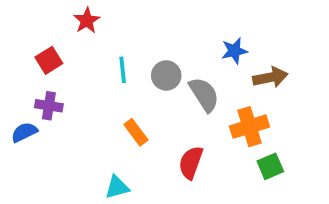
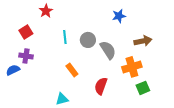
blue star: (234, 51) -> (119, 16), moved

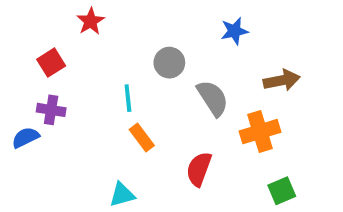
cyan line: (65, 37) -> (128, 98), moved
gray circle: (88, 40) -> (169, 63), moved
green square: (143, 88) -> (282, 191), moved

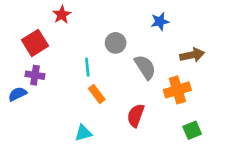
red square: (51, 63) -> (35, 43), size x1.4

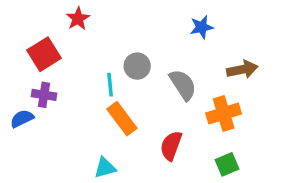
gray circle: (116, 43) -> (137, 66), moved
orange rectangle: (97, 94) -> (122, 119), size x1.4
green square: (192, 130) -> (227, 164), moved

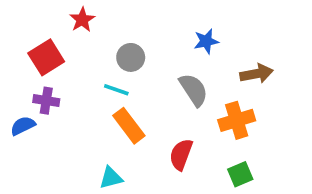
blue star: (202, 27) -> (206, 41), moved
gray circle: (137, 66) -> (131, 57), moved
cyan line: (110, 85) -> (116, 90), turned -65

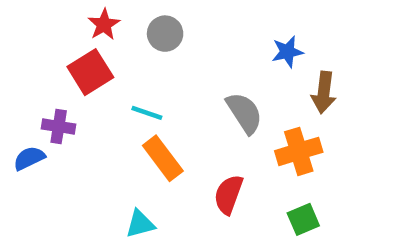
blue star: (206, 41) -> (287, 52), moved
red square: (46, 57) -> (90, 72), moved
gray circle: (131, 57) -> (165, 34), moved
brown arrow: (256, 74) -> (324, 92), turned 108

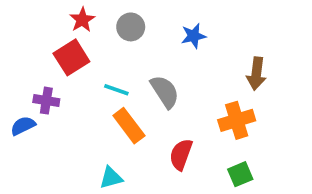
blue star: (287, 52) -> (194, 36), moved
gray semicircle: (244, 113) -> (165, 92), moved

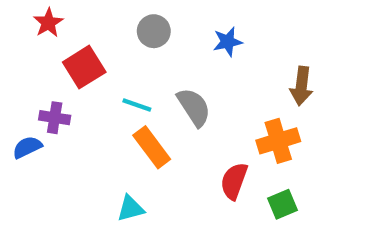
red star: (82, 20) -> (48, 23), moved
red semicircle: (181, 154) -> (234, 181), moved

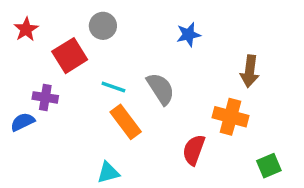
red star: (48, 23) -> (26, 29), moved
gray circle: (154, 31) -> (103, 26), moved
orange cross: (278, 141) -> (230, 117), turned 32
green square: (282, 204) -> (269, 166), moved

